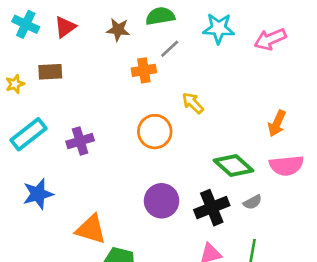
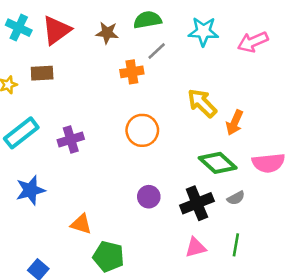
red triangle: (65, 27) -> (56, 30), size x1.4
yellow arrow: (193, 103) -> (202, 103), moved, size x1.4
orange arrow: (277, 123) -> (235, 123), moved
purple circle: (162, 201) -> (149, 197), size x0.7
orange triangle: (91, 229) -> (81, 224), size x0.7

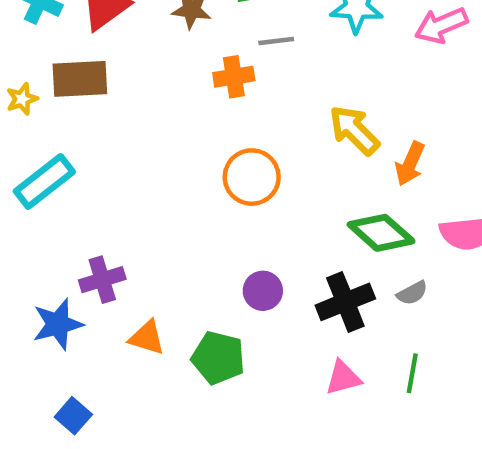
gray line: (157, 51) -> (276, 41), turned 36
brown rectangle: (42, 73) -> (80, 79), size x1.4
purple cross: (71, 139) -> (102, 280), moved
blue star: (30, 190) -> (58, 324), moved
green pentagon: (108, 257) -> (218, 358), moved

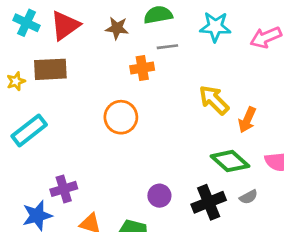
orange circle: (252, 177) -> (121, 117), moved

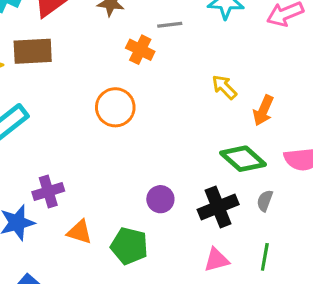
orange cross: (142, 68) -> (140, 50), turned 35
yellow arrow: (214, 100) -> (224, 87), size x0.7
gray semicircle: (249, 197) -> (265, 201), turned 138

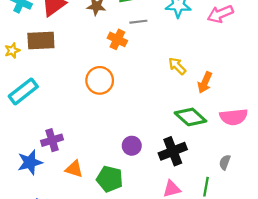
gray semicircle: (265, 201) -> (225, 162), moved

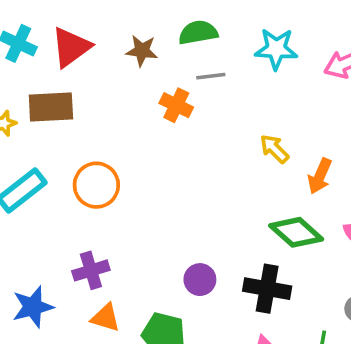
orange circle: (100, 80) -> (96, 185), moved
purple cross: (52, 140) -> (91, 270), moved
black cross: (173, 151) -> (267, 289), turned 32

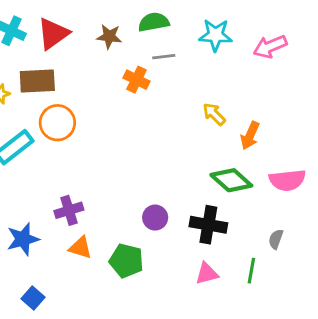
orange circle: (96, 185) -> (57, 123), moved

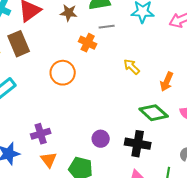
brown rectangle: (37, 81) -> (19, 44), turned 70
yellow arrow: (214, 114) -> (132, 67), moved
orange circle: (57, 123) -> (63, 73), moved
orange triangle: (80, 248) -> (49, 160), turned 36

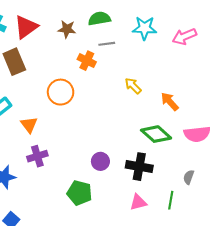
orange arrow: (167, 82) -> (170, 102), turned 114
orange triangle: (49, 160) -> (29, 125), moved

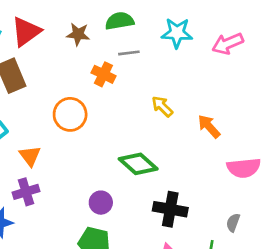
green diamond: (156, 134) -> (138, 164), moved
purple cross: (37, 156) -> (26, 192), moved
purple circle: (100, 161) -> (101, 203), moved

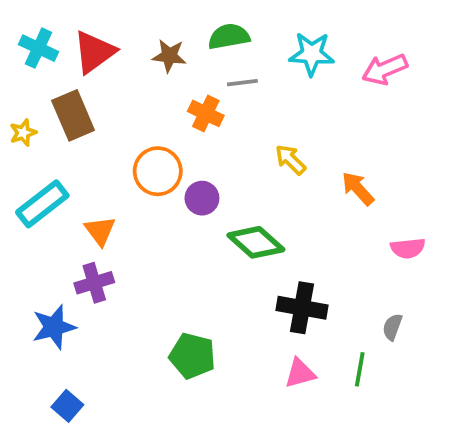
pink semicircle: (244, 168) -> (408, 248), size x0.7
purple circle: (101, 203) -> (202, 198), moved

